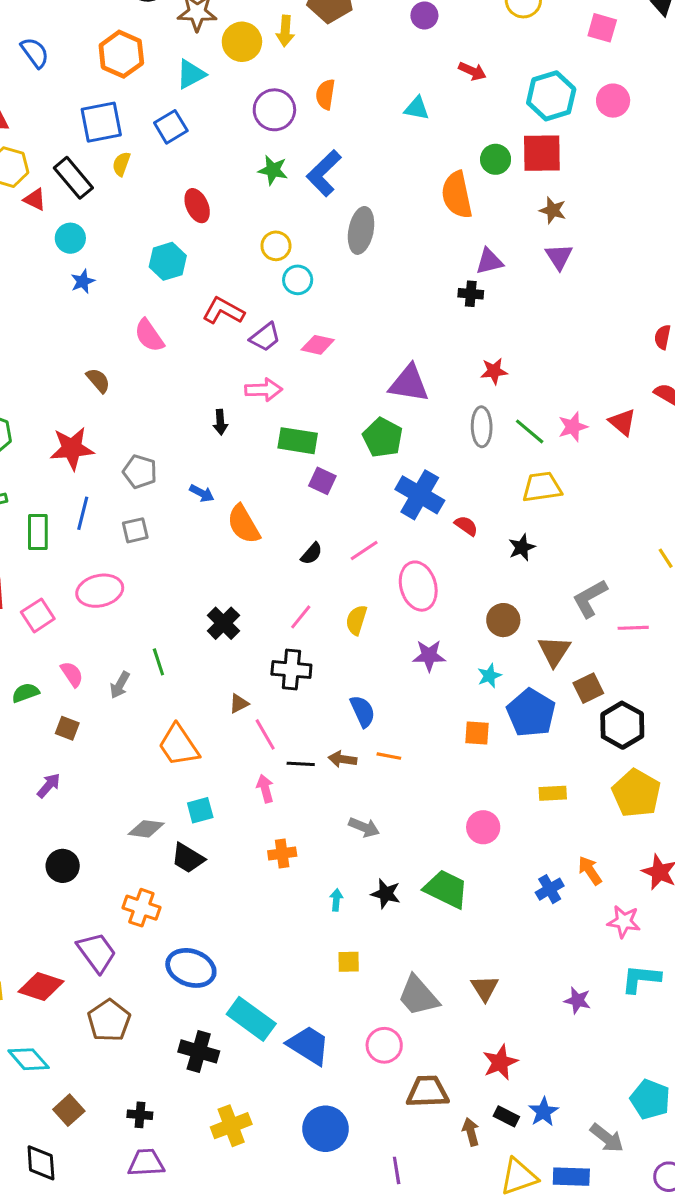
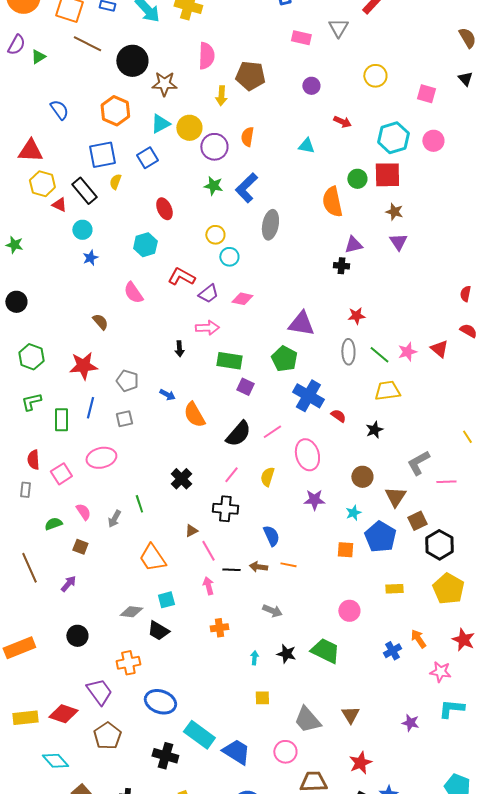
yellow circle: (242, 42) -> (189, 128), moved
black semicircle: (312, 554) -> (238, 434), size x1.8
orange cross: (141, 908) -> (128, 663), turned -30

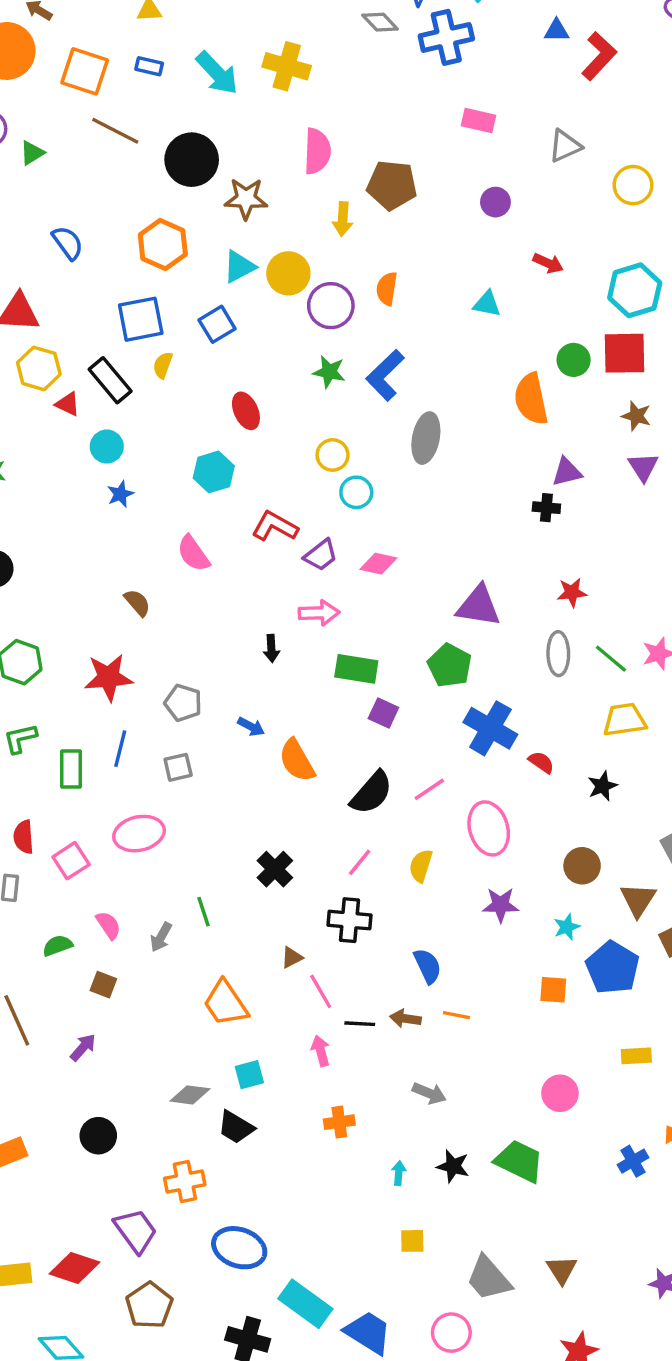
gray triangle: (338, 28) -> (565, 146), moved, turned 35
yellow circle: (375, 76) -> (633, 185), moved

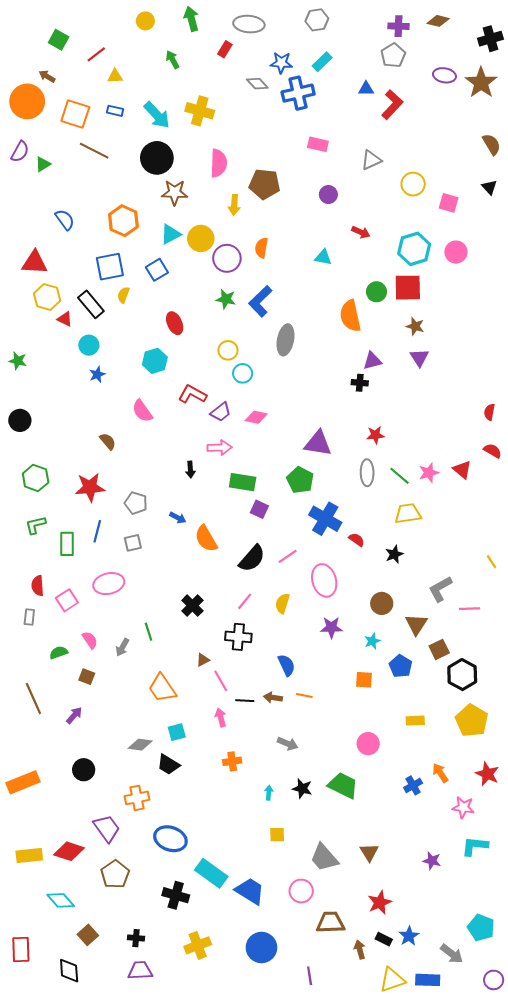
black circle: (192, 160) -> (157, 158), moved
blue pentagon: (613, 968) -> (401, 666), size x0.7

